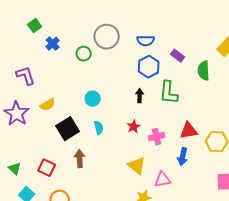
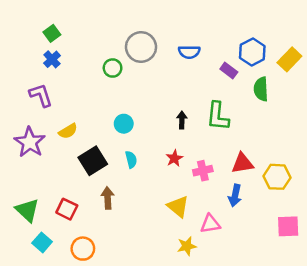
blue cross: (53, 44) -> (52, 59), moved
blue hexagon: (149, 67) -> (252, 52), moved
green triangle: (15, 169) -> (27, 210), size x1.5

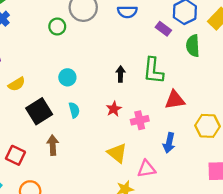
red triangle: (242, 163) -> (175, 100), moved

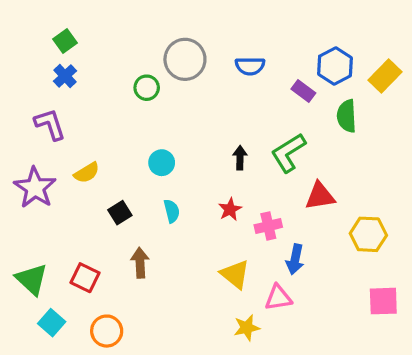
green L-shape: (153, 71) -> (288, 153), turned 52
black square: (39, 111) -> (120, 213), size x0.6
blue arrow: (169, 143) -> (295, 259), moved

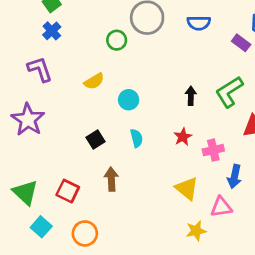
yellow semicircle: (87, 173) -> (94, 81), moved

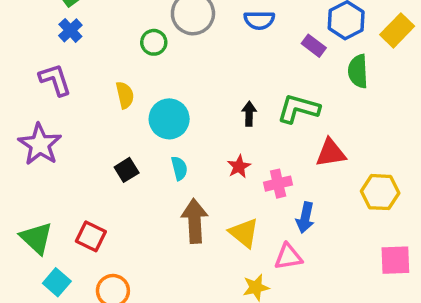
yellow semicircle: (94, 81) -> (125, 95), turned -72
green L-shape: (229, 92) -> (298, 109), turned 48
cyan circle: (129, 100) -> (169, 119), size x1.5
brown arrow: (111, 179) -> (195, 221), moved, size x1.4

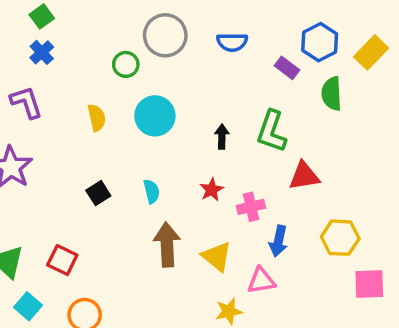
green L-shape: (298, 109) -> (272, 131), turned -87
cyan circle: (169, 119) -> (155, 116), moved
yellow hexagon: (380, 192) -> (340, 238), moved

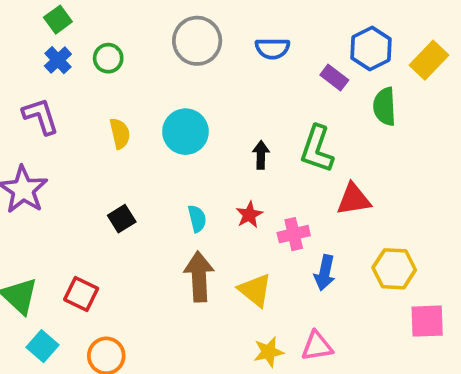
green circle: (126, 64) -> (108, 58), moved
cyan semicircle: (152, 191) -> (197, 219), moved
pink triangle: (261, 281) -> (317, 346), moved

